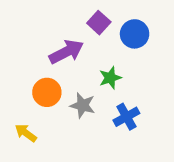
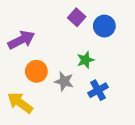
purple arrow: (66, 52) -> (21, 40), moved
yellow arrow: (26, 133) -> (20, 103), size x1.5

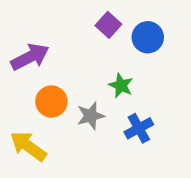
green star: (85, 60) -> (121, 85), turned -30
gray star: (64, 81) -> (91, 116), turned -30

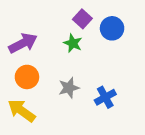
green star: (121, 85) -> (73, 43), moved
orange circle: (51, 101) -> (27, 77), moved

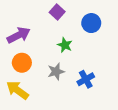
purple square: (82, 19) -> (57, 12), moved
green star: (73, 43) -> (65, 45), moved

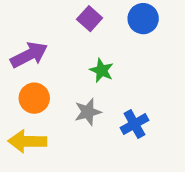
blue circle: (91, 23) -> (143, 19), moved
yellow arrow: (17, 90) -> (27, 141), turned -35

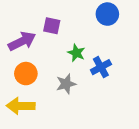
purple square: (90, 19) -> (52, 26), moved, turned -30
blue cross: (134, 124) -> (101, 67), moved

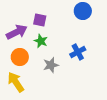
green star: (76, 53) -> (41, 41), moved
yellow arrow: (21, 106) -> (16, 82), turned 55

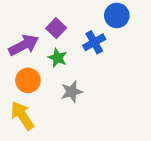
purple square: (40, 20) -> (56, 28), turned 32
blue cross: (78, 52) -> (94, 42), moved

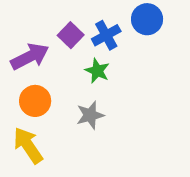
blue cross: (94, 42) -> (106, 35), moved
green star: (58, 58) -> (97, 71), moved

